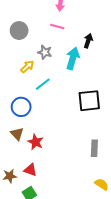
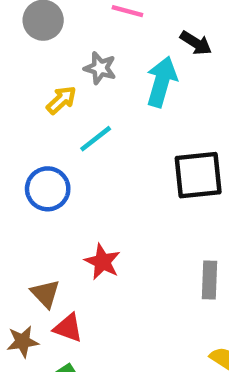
black arrow: (88, 41) -> (196, 43), turned 104
brown triangle: (17, 134) -> (45, 294), moved
red star: (36, 142) -> (102, 262), moved

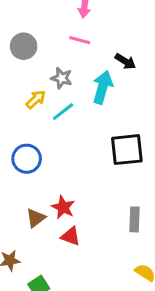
cyan line: (96, 139) -> (63, 112), moved
brown triangle: (45, 294) -> (36, 218), moved, turned 35
red triangle: (68, 328) -> (71, 236), moved

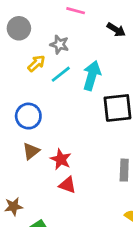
gray circle: (24, 46) -> (19, 28), moved
cyan arrow: (103, 87) -> (92, 76), moved
brown triangle: (36, 218) -> (31, 151), moved

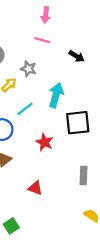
cyan line: (61, 74) -> (25, 109), moved
red star: (61, 159) -> (45, 142), moved

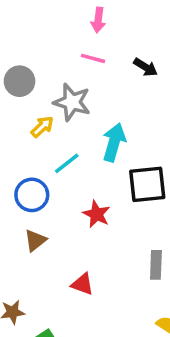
black arrow: (77, 56) -> (145, 67), moved
gray star: (28, 69) -> (72, 102), size x1.5

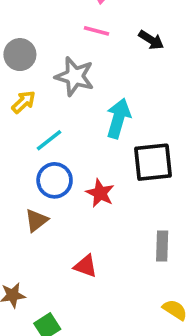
yellow arrow: (42, 127) -> (24, 102), moved
cyan line: (67, 163) -> (49, 140), moved
blue circle: (32, 195) -> (55, 180), moved

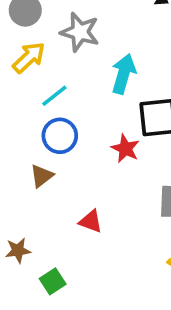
yellow arrow: (24, 102) -> (29, 58), size x1.4
red star: (100, 193) -> (125, 149), moved

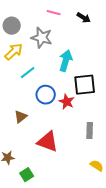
blue circle: (60, 136) -> (46, 95), moved
red triangle: (91, 221) -> (48, 142), size x1.6

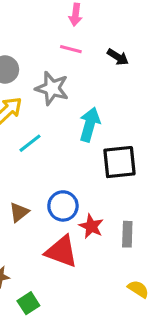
blue circle: (46, 95) -> (63, 206), moved
red star: (67, 102) -> (91, 226), moved

